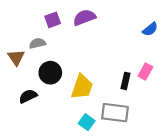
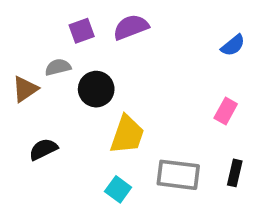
brown triangle: (16, 57) -> (25, 89), turned 30
black circle: (50, 73) -> (96, 89), moved
black rectangle: (125, 81) -> (235, 173), moved
cyan square: (87, 122) -> (118, 189), moved

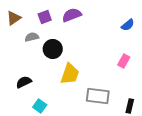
brown triangle: (25, 89) -> (14, 18), moved
black rectangle: (235, 173) -> (130, 106), moved
cyan square: (118, 189) -> (40, 106), moved

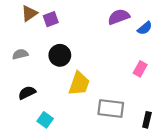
purple semicircle: (72, 15) -> (119, 17), moved
brown triangle: (14, 18) -> (29, 13), moved
gray semicircle: (32, 37) -> (20, 54), moved

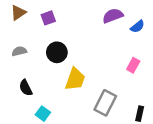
brown triangle: (29, 13) -> (18, 13), moved
black semicircle: (27, 93) -> (26, 88), turned -91
gray rectangle: (111, 109) -> (105, 103), turned -70

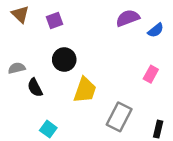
brown triangle: (18, 13) -> (20, 14), turned -42
gray semicircle: (19, 51) -> (17, 68), moved
black semicircle: (26, 88) -> (35, 88), moved

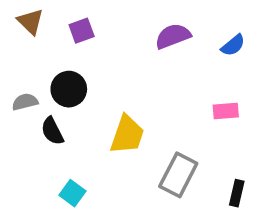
purple semicircle: (128, 18) -> (173, 36), moved
black circle: (64, 60) -> (69, 89), moved
pink rectangle: (151, 74) -> (226, 111), turned 56

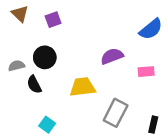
purple semicircle: (173, 36) -> (112, 56), moved
blue semicircle: (233, 45) -> (151, 29), size x1.5
yellow trapezoid: (127, 135) -> (83, 87), turned -116

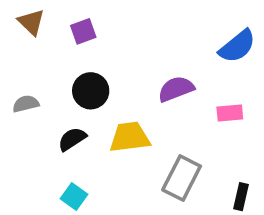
black circle: (45, 57) -> (91, 91), moved
black semicircle: (34, 85) -> (72, 139), moved, turned 84

